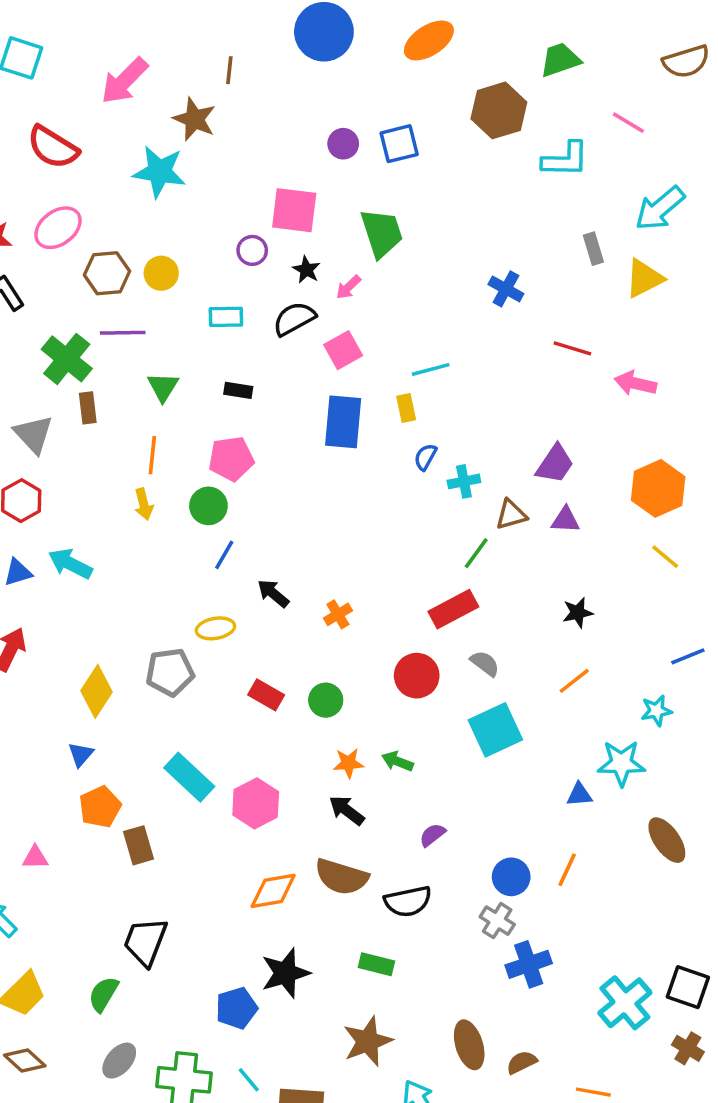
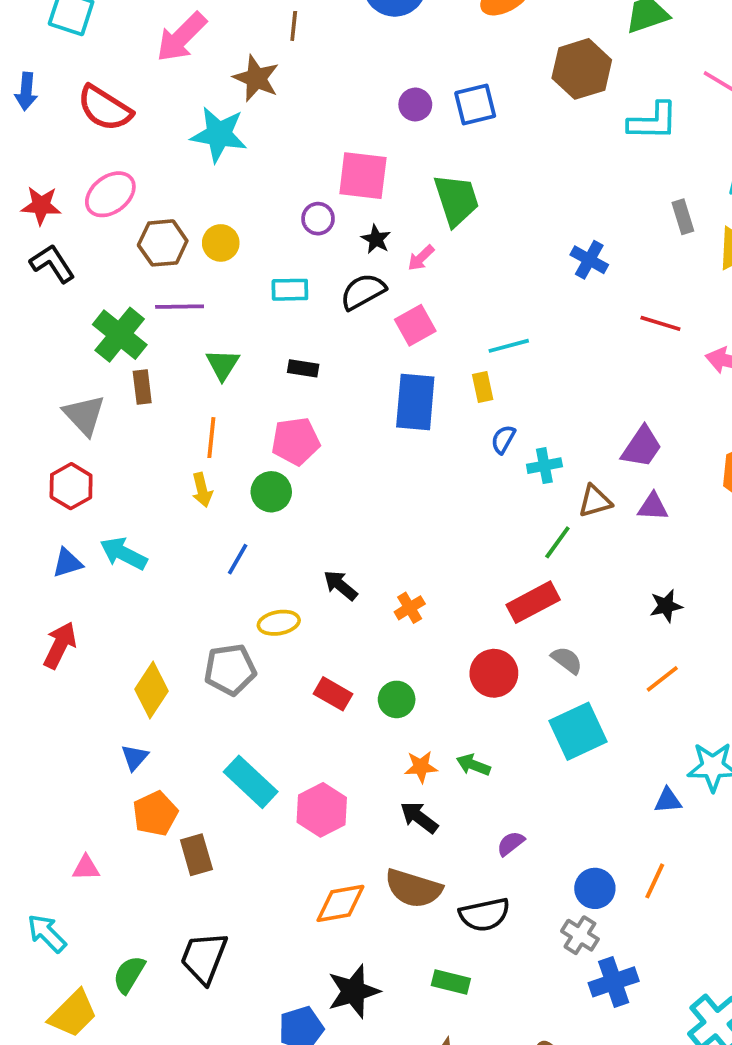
blue line: (224, 555) -> (238, 559), moved
green semicircle: (103, 994) -> (129, 974), moved

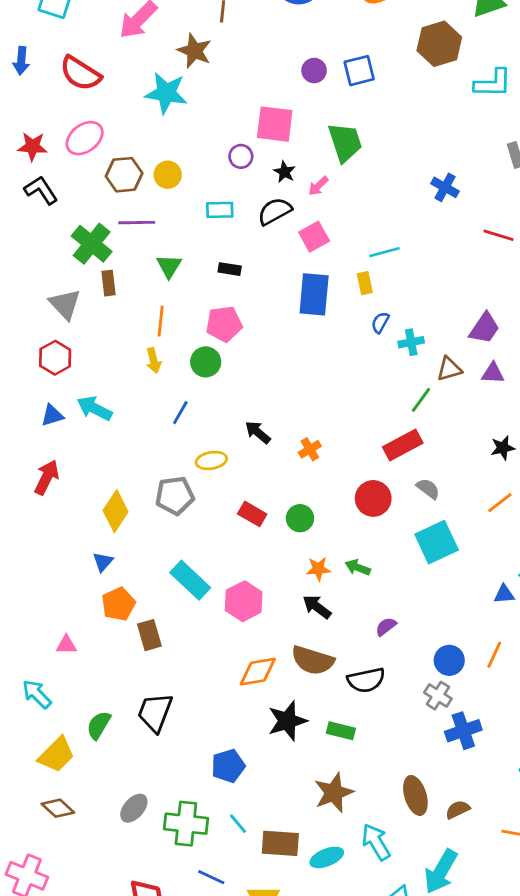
black star: (354, 991) -> (287, 721), moved

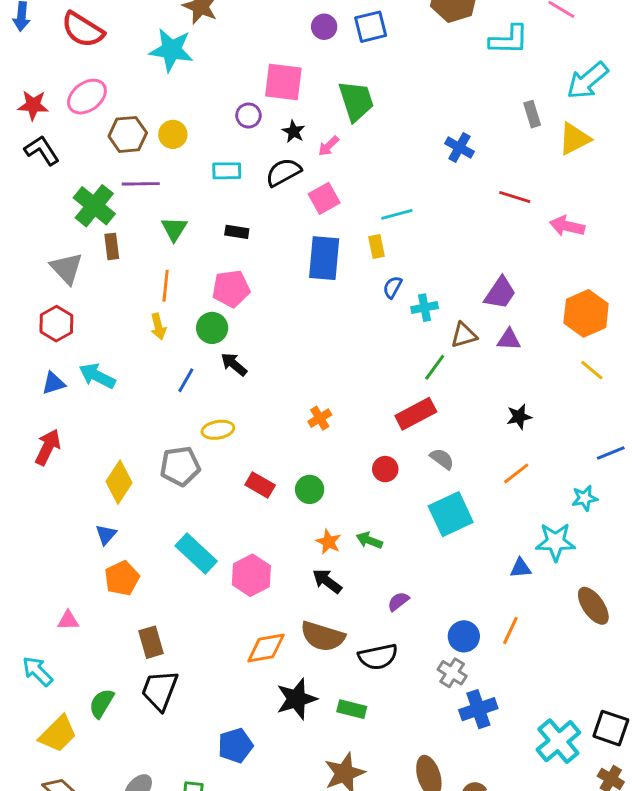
black arrow: (258, 432) -> (234, 364), moved
red circle: (373, 498) -> (385, 469), size x0.7
orange star: (318, 569) -> (328, 542), turned 30
brown rectangle: (149, 635) -> (151, 642), moved

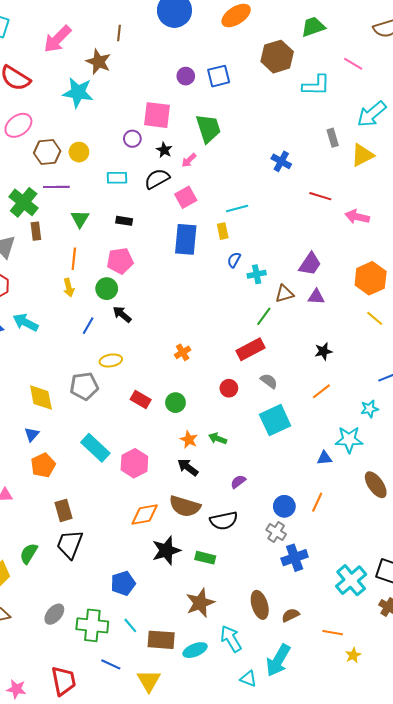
yellow diamond: (119, 482) -> (41, 397), turned -44

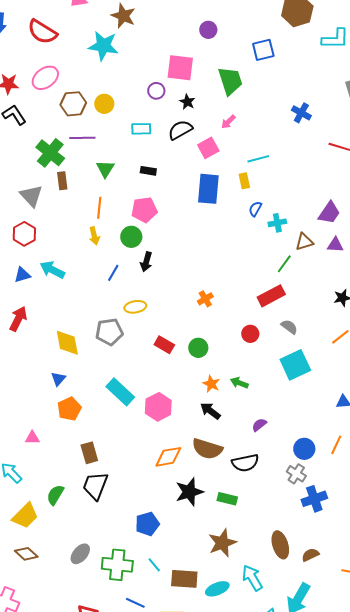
blue square: (219, 76) -> (263, 50), moved
pink arrow: (189, 160) -> (228, 122), moved
black arrow: (122, 314) -> (146, 262), turned -114

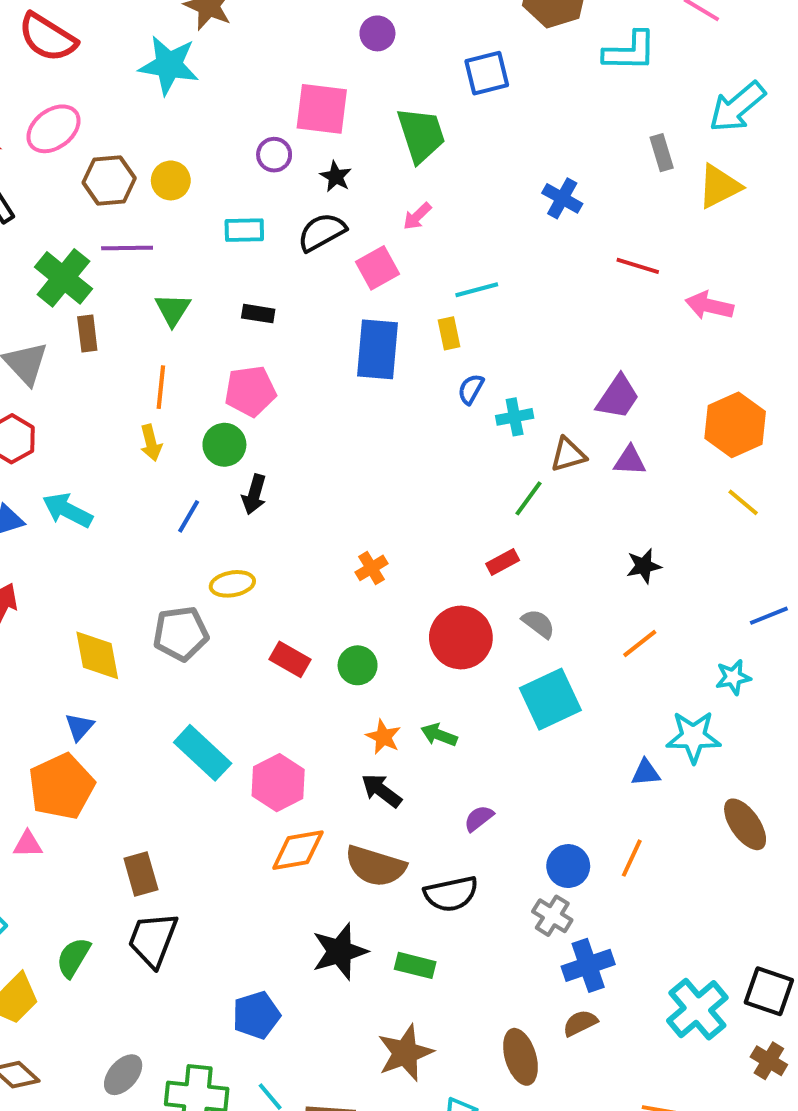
red rectangle: (271, 296) -> (503, 562), size x0.6
red circle: (250, 334) -> (461, 638), size x1.8
orange pentagon: (69, 409) -> (61, 787), moved, size x1.4
orange diamond: (168, 457) -> (298, 850), moved
brown semicircle: (310, 555) -> (580, 1023), moved

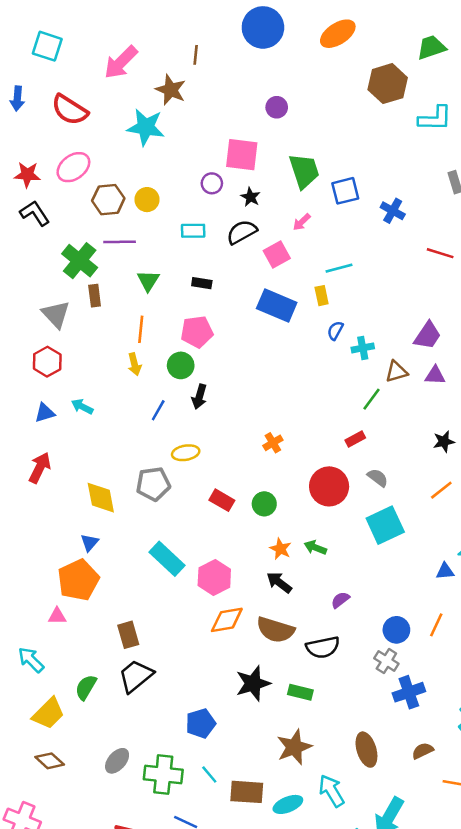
blue square: (487, 73) -> (345, 191), moved
blue rectangle: (377, 349) -> (277, 306), turned -72
cyan arrow: (67, 510) -> (82, 407), size x0.7
black trapezoid: (153, 940) -> (136, 676), turned 30
brown semicircle: (580, 1023) -> (423, 751), moved

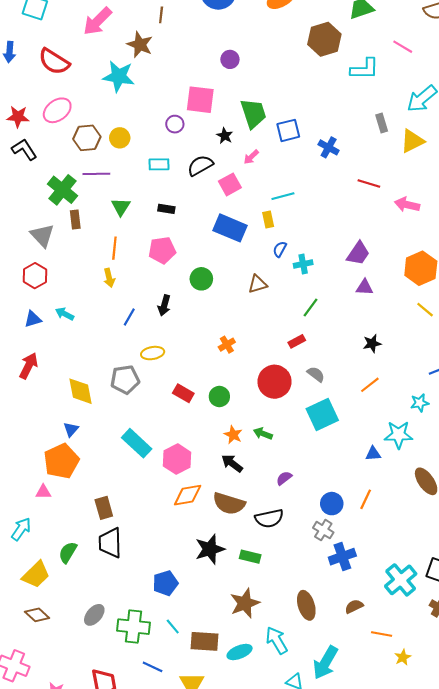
black star: (250, 197) -> (225, 136), moved
green circle: (181, 365) -> (201, 279), moved
brown triangle: (396, 372) -> (258, 284), moved
cyan arrow: (31, 660) -> (21, 529), turned 80
black trapezoid: (136, 676) -> (110, 543), turned -52

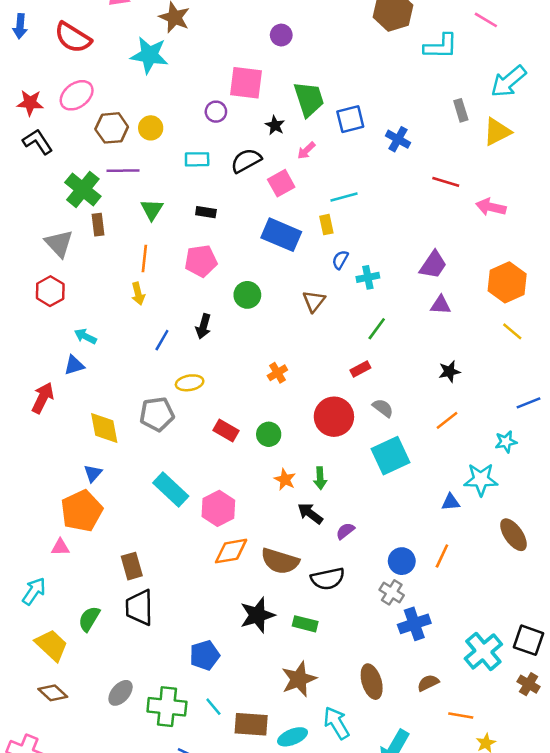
brown triangle: (258, 284) -> (314, 301), turned -36
blue triangle: (33, 319) -> (74, 365), moved
green arrow: (263, 434) -> (320, 478), turned -114
black arrow: (232, 463) -> (310, 513), moved
yellow trapezoid: (36, 575) -> (51, 645), turned -92

